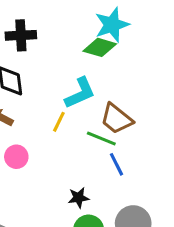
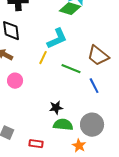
brown trapezoid: (116, 119) -> (98, 56), moved
blue line: (116, 164) -> (94, 86), moved

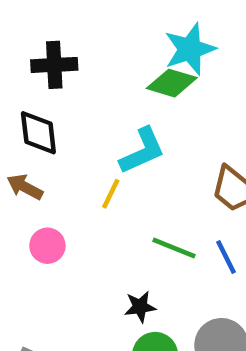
green line: (71, 69) -> (174, 248), moved

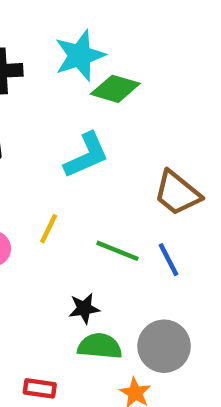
cyan star: (190, 49) -> (80, 55), moved
yellow line: (111, 194) -> (49, 229), moved

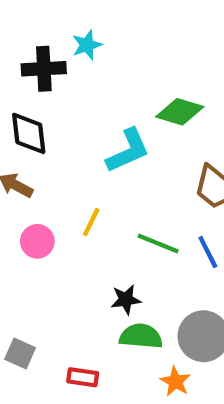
cyan star: (80, 55) -> (87, 45), moved, size x0.6
green diamond: (115, 89) -> (180, 112), moved

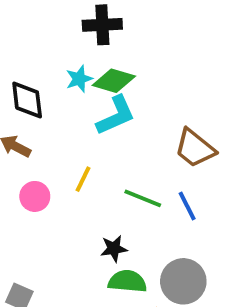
cyan star: (87, 45) -> (79, 79), moved
black cross: (44, 69) -> (102, 25), moved
green diamond: (180, 112) -> (114, 81), moved

